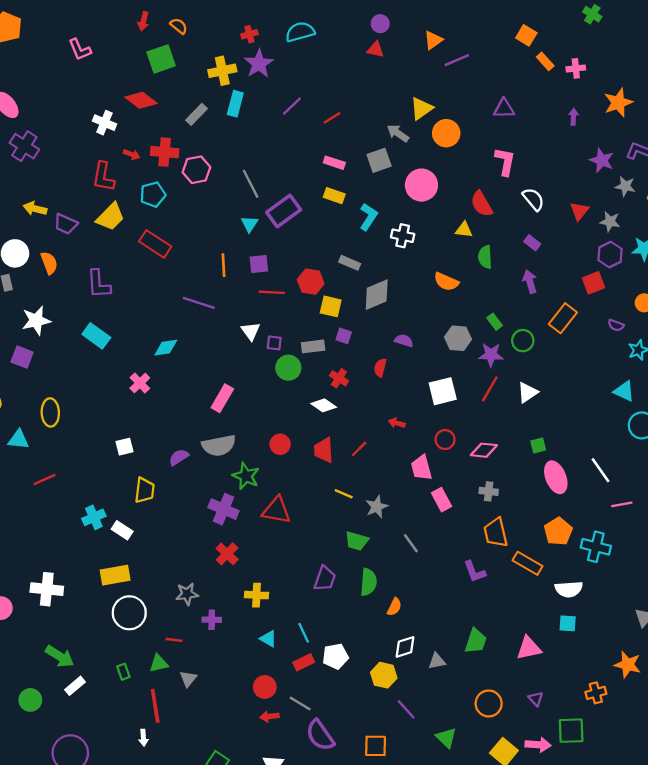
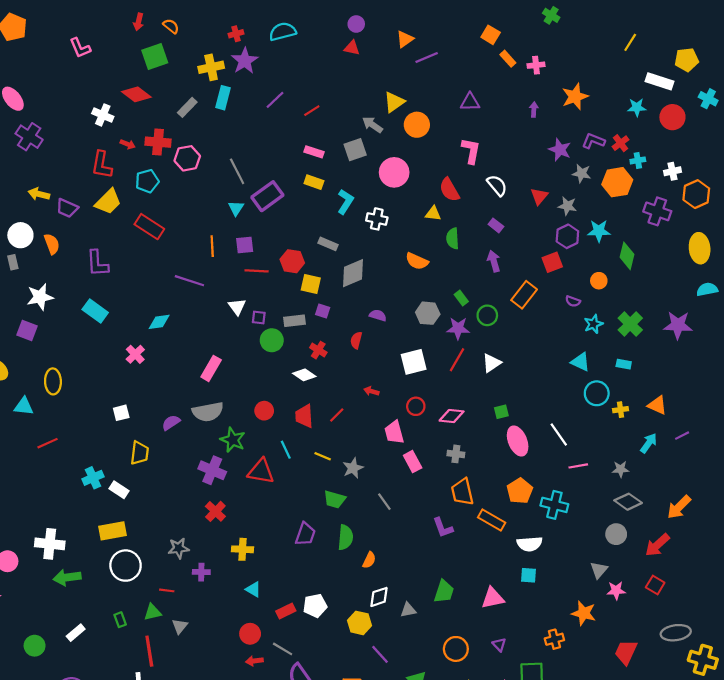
cyan line: (304, 633) -> (286, 450), moved
green arrow: (60, 656) -> (67, 577), moved, turned 140

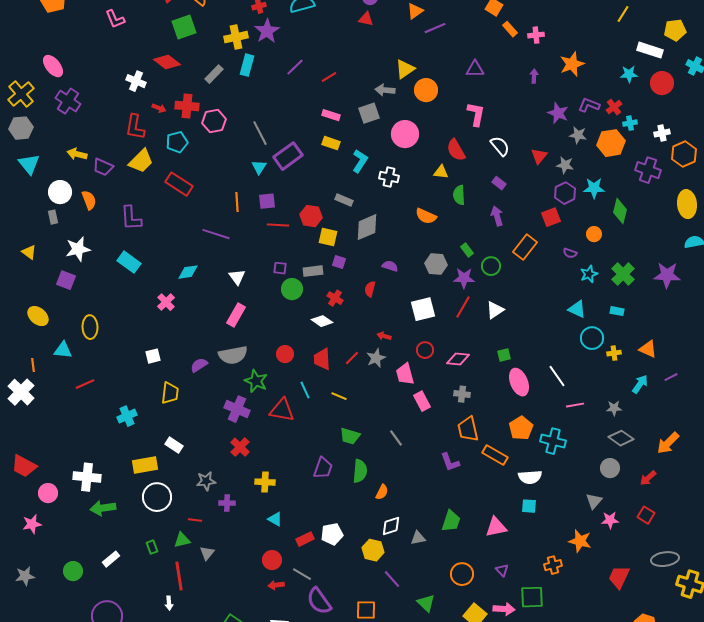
gray arrow: (372, 125) -> (385, 90), turned -30
white triangle: (237, 307) -> (237, 277), moved
gray star: (353, 468) -> (376, 358), moved
white rectangle: (119, 490) -> (174, 445), moved
red arrow: (657, 545) -> (648, 478), size x0.7

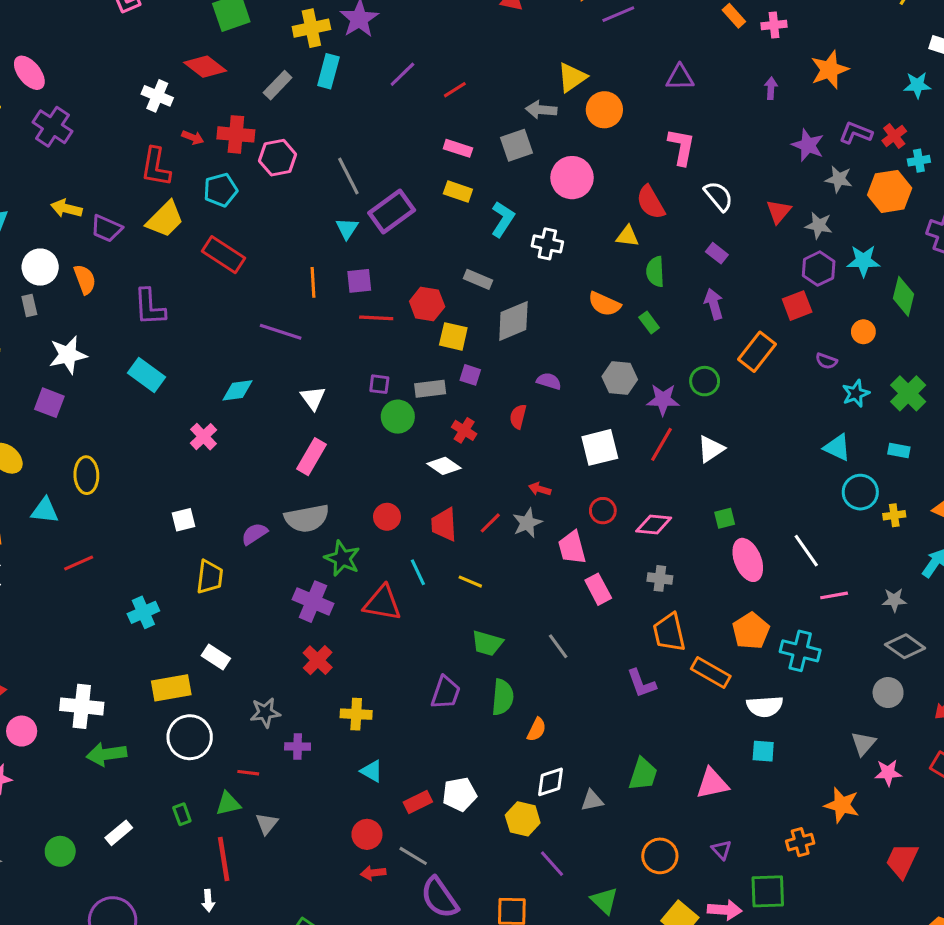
green rectangle: (467, 250) -> (649, 323), moved

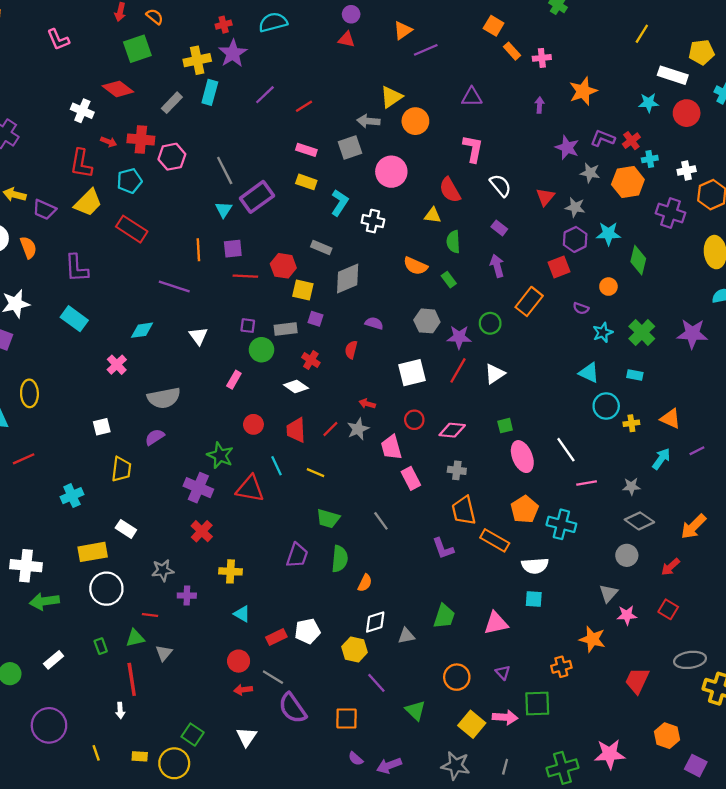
pink rectangle: (311, 457) -> (234, 380), moved, size x0.7
gray semicircle: (307, 518) -> (164, 398), moved

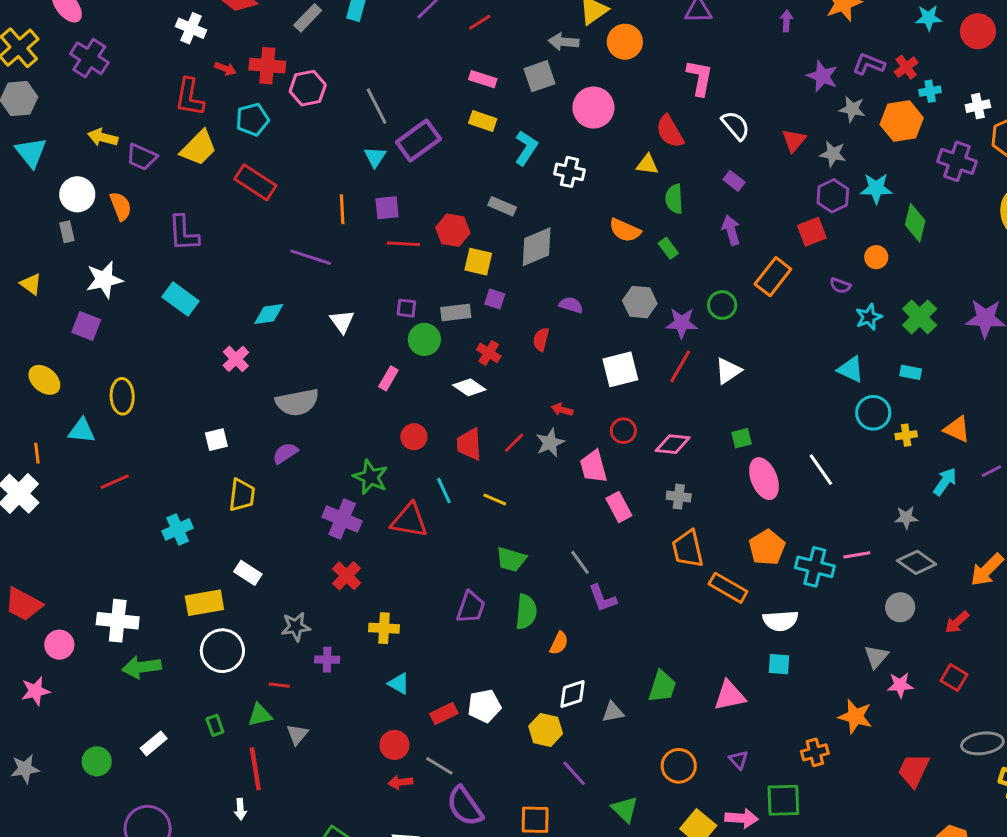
pink line: (587, 483) -> (857, 555), moved
purple L-shape: (443, 548) -> (602, 598), moved

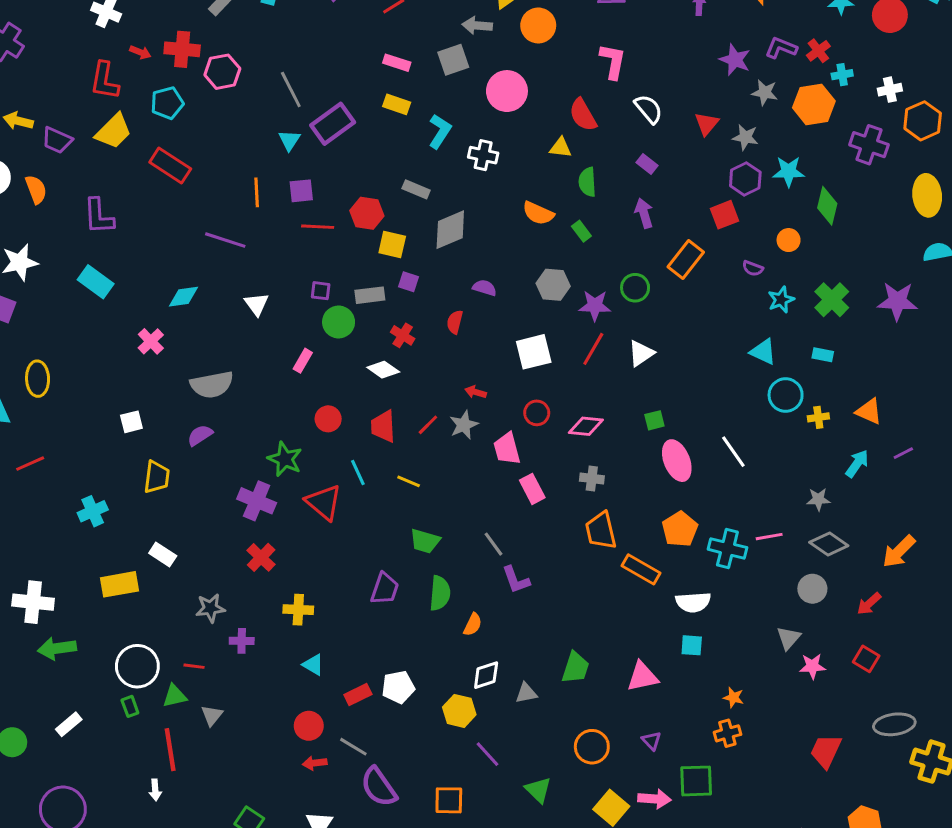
red triangle: (409, 520) -> (324, 502), turned 30
white circle: (222, 651) -> (137, 666), moved
orange star: (855, 716) -> (733, 698), moved, size x0.6

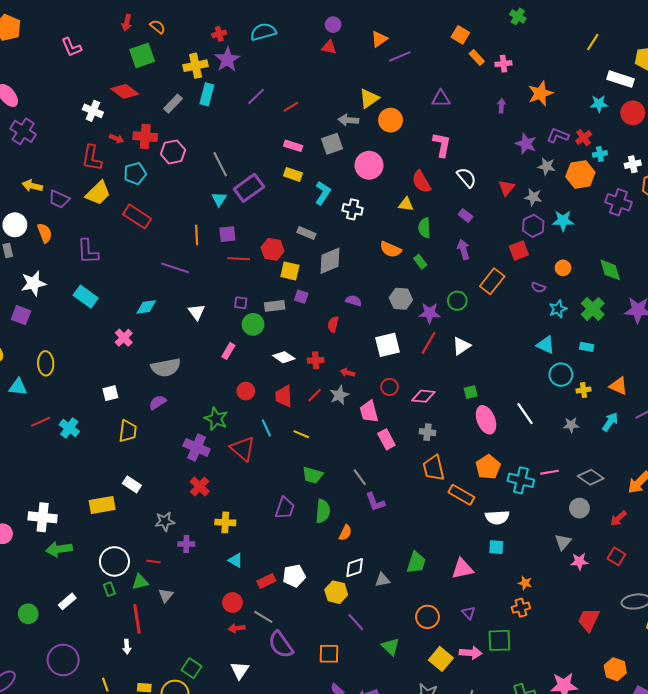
green diamond: (827, 206) -> (610, 270), moved, turned -30
red cross: (403, 335) -> (316, 360), moved, turned -35
gray star: (818, 499) -> (571, 425), moved
cyan cross: (93, 511) -> (69, 428), moved, turned -30

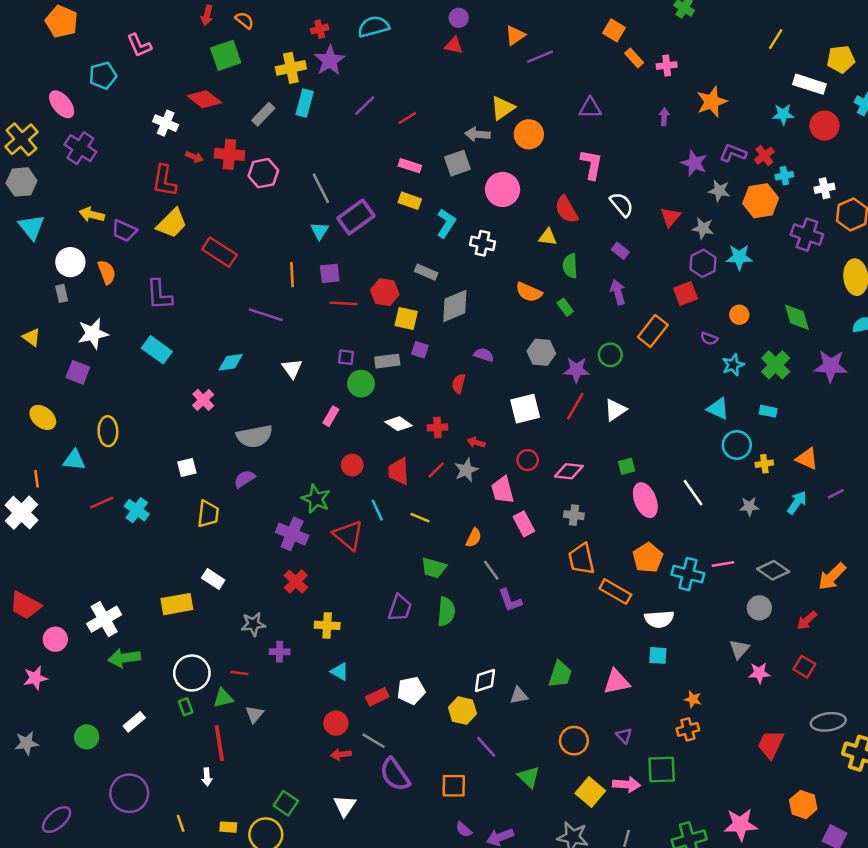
cyan pentagon: (135, 173) -> (103, 75), moved
white cross: (43, 517) -> (104, 619), turned -36
orange semicircle: (345, 533) -> (474, 538), moved

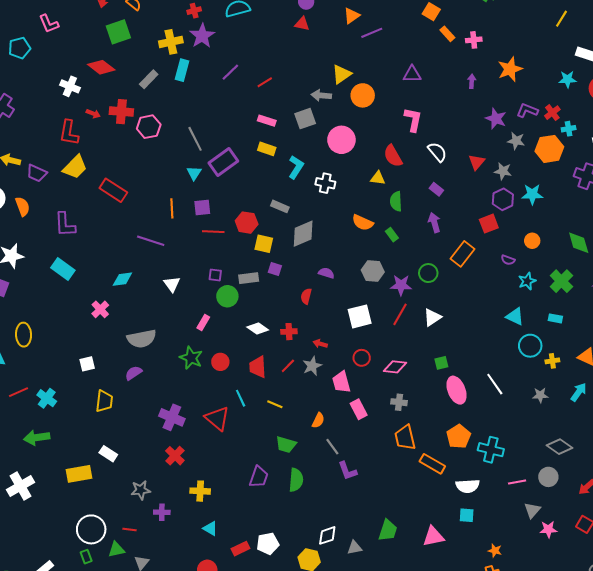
green star: (316, 499) -> (191, 358), moved
pink line: (723, 564) -> (517, 482), moved
green arrow: (124, 658) -> (37, 438), moved

